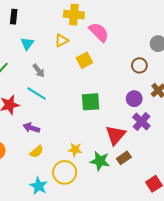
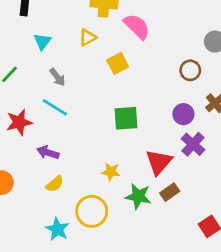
yellow star: (75, 150) -> (111, 172), moved

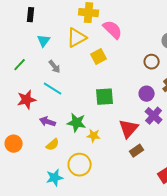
yellow triangle: (88, 37) -> (77, 38), size x1.5
green star: (138, 196) -> (77, 123), moved
cyan star: (57, 229) -> (55, 178), turned 30

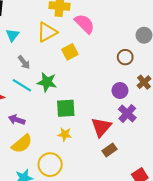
green square: (105, 97) -> (66, 108), moved
green star: (77, 123) -> (47, 82), moved
yellow semicircle: (53, 145) -> (22, 144), size x1.5

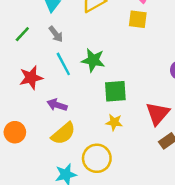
yellow square: (70, 52) -> (138, 19), moved, turned 35
gray arrow: (24, 62) -> (56, 34), moved
cyan line: (22, 85) -> (63, 64), turned 30

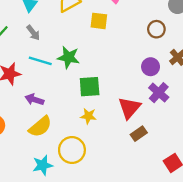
yellow square: (138, 19) -> (99, 21), moved
cyan line: (63, 64) -> (40, 61), turned -45

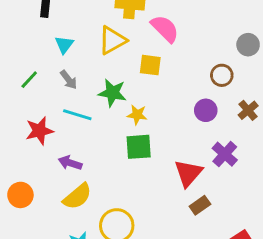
green star: (68, 57) -> (112, 93), moved
purple circle: (151, 67) -> (206, 110), moved
yellow star: (88, 116) -> (137, 115), moved

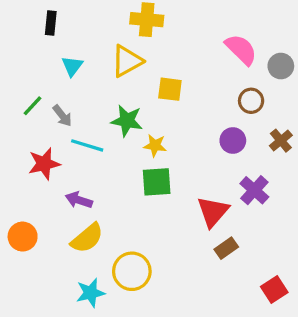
pink semicircle: (165, 29) -> (241, 49), moved
gray arrow: (69, 80) -> (62, 116), moved

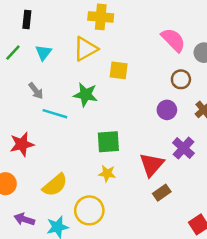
green line: (33, 106) -> (13, 53), moved
yellow star: (155, 145) -> (107, 174), moved
red star: (44, 164) -> (22, 144), moved
purple arrow: (79, 200) -> (24, 219), moved

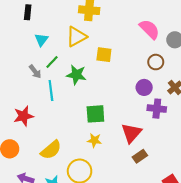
green line: (13, 53) -> (52, 62), moved
cyan line: (55, 114) -> (51, 91), turned 66
purple cross: (183, 148) -> (157, 109), moved, turned -36

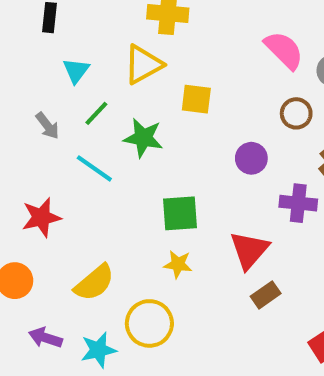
gray arrow: (35, 72) -> (47, 126), moved
purple circle: (144, 87) -> (251, 158), moved
cyan line: (51, 91) -> (94, 168), turned -48

